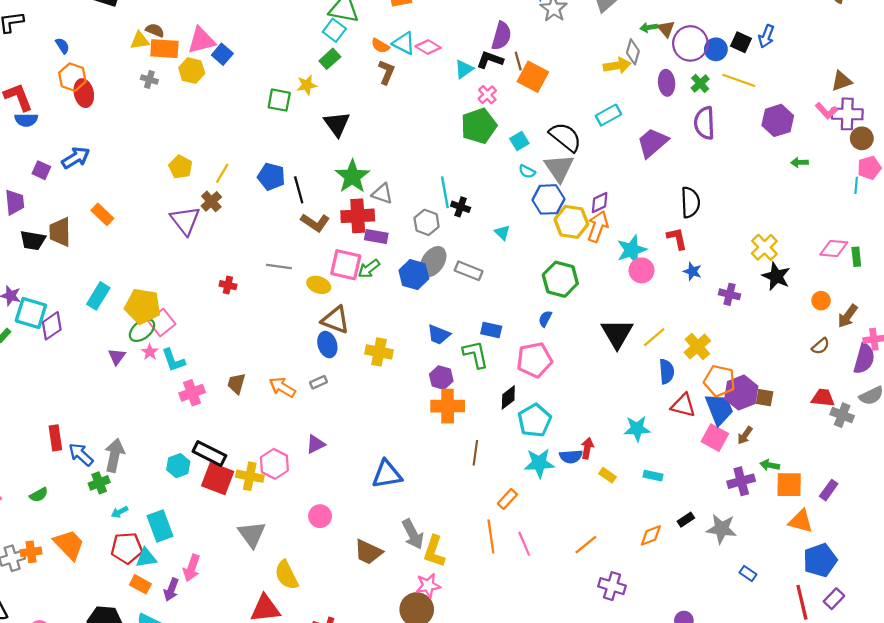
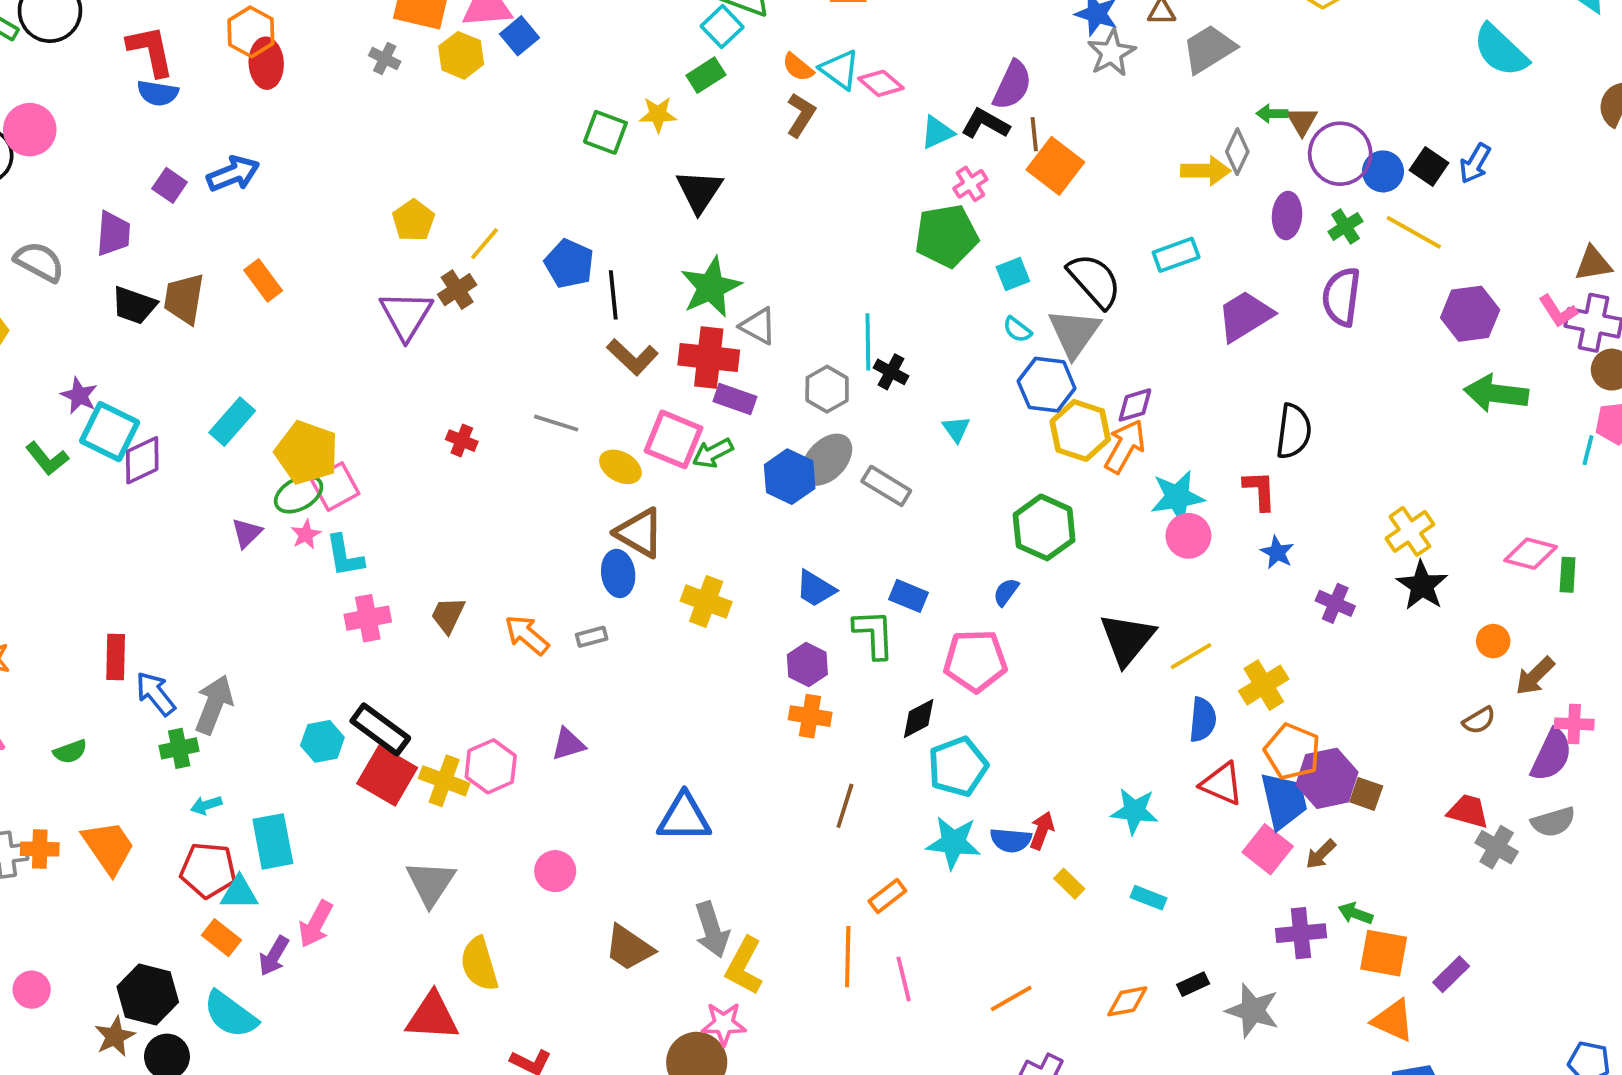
green arrow: (800, 162) -> (1496, 393), size x2.0
orange cross: (448, 406) -> (810, 716), size x0.7

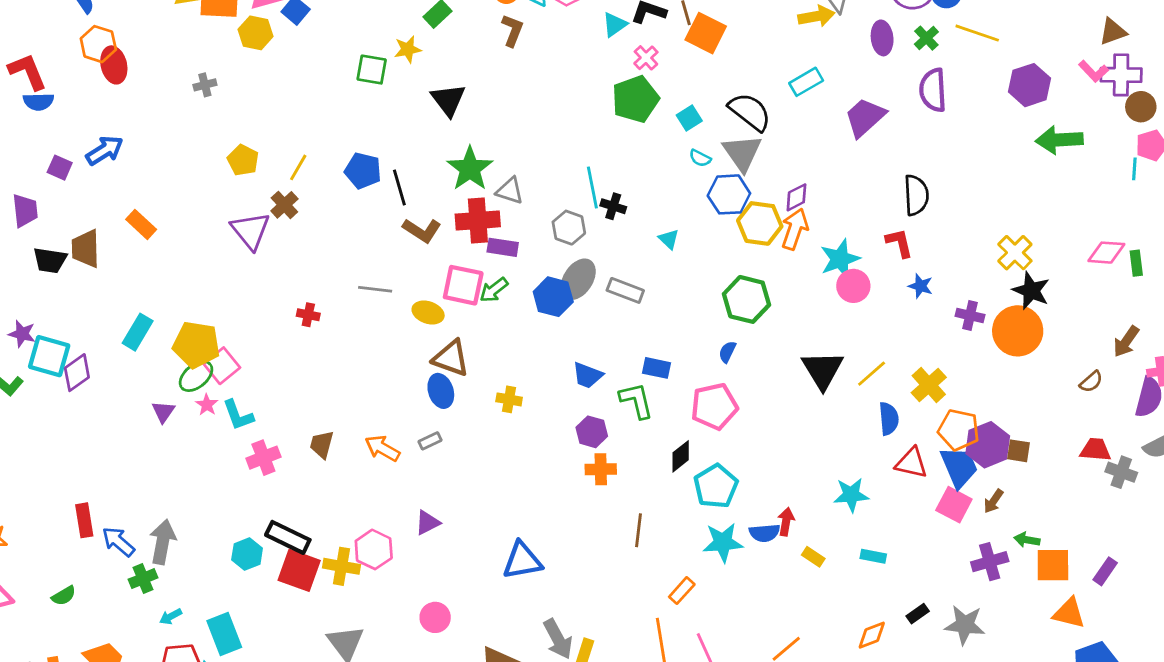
gray cross: (385, 59) -> (205, 85), moved, turned -30
yellow cross: (706, 601) -> (509, 399), size x0.7
orange circle: (1493, 641) -> (1018, 331), moved, size x2.0

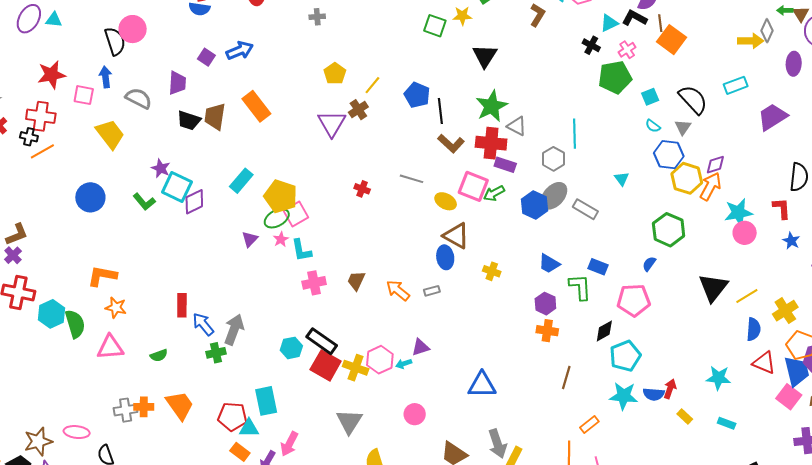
gray triangle: (742, 153) -> (683, 127), size x0.6
black cross: (613, 206) -> (591, 45), moved
orange rectangle: (141, 224) -> (256, 106), size x1.4
cyan arrow: (171, 617) -> (404, 364), moved

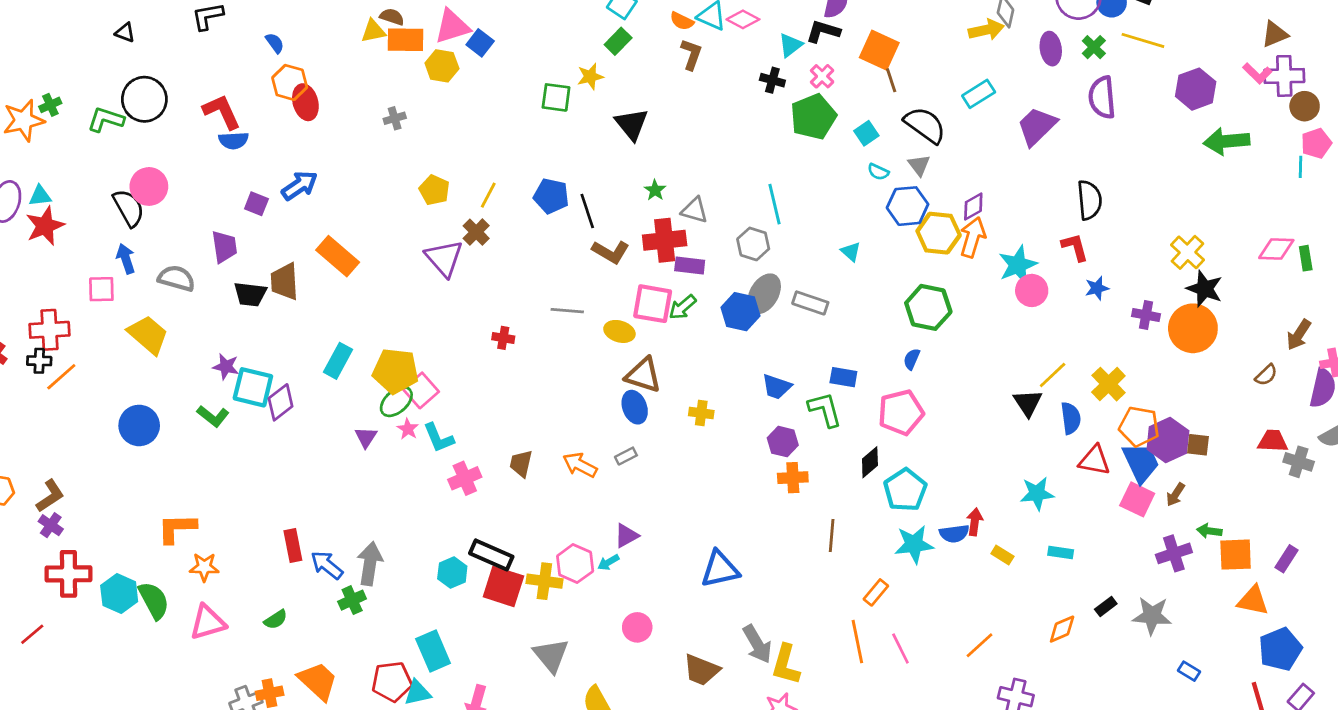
brown line: (660, 23) -> (891, 80), moved
red star: (52, 75) -> (45, 226), moved
green star: (492, 106) -> (655, 190), size x0.5
blue star: (791, 241) -> (1097, 288), turned -30
black triangle: (713, 288) -> (1028, 403), moved, size x0.7

